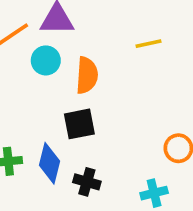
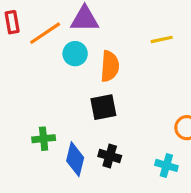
blue diamond: (49, 163) -> (75, 159), moved
cyan cross: (154, 193) -> (166, 165), turned 30

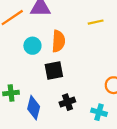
cyan circle: (75, 54) -> (32, 46), moved
black cross: (110, 156) -> (67, 102), moved, turned -35

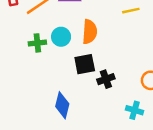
green cross: (11, 93) -> (37, 43), moved
black cross: (67, 102) -> (106, 79), moved

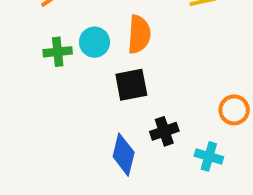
black cross: (106, 79) -> (164, 131), moved
blue diamond: (62, 105) -> (124, 155), moved

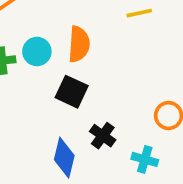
black square: (131, 85) -> (72, 92), turned 36
black cross: (164, 131) -> (103, 136), turned -35

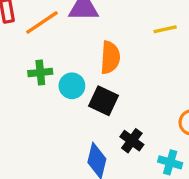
cyan circle: (37, 52) -> (72, 86), moved

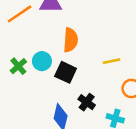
yellow line: (165, 29) -> (112, 61), moved
green cross: (40, 72) -> (18, 66), moved, turned -35

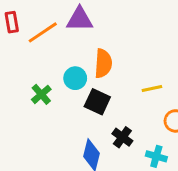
cyan circle: (42, 61) -> (75, 78), moved

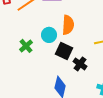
black cross: (122, 137) -> (80, 64), moved

